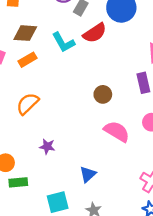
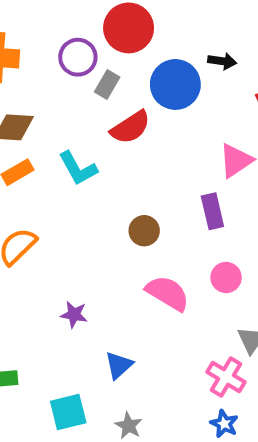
cyan L-shape: (63, 42) -> (78, 168), moved
purple star: (47, 147) -> (74, 315), moved

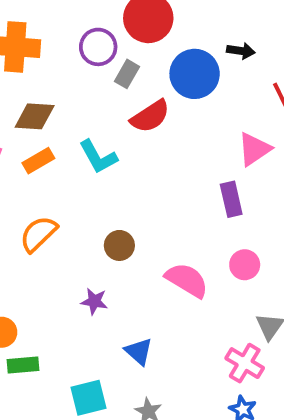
brown circle: (144, 231) -> (119, 245), moved
blue triangle: (119, 365) -> (139, 351), turned -36

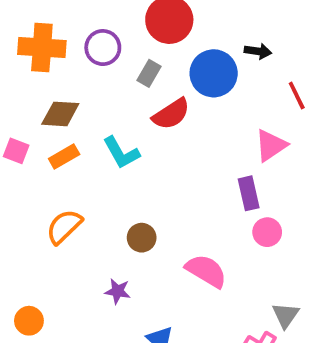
purple circle: (98, 47) -> (103, 48), moved
pink circle: (245, 265) -> (267, 232), moved

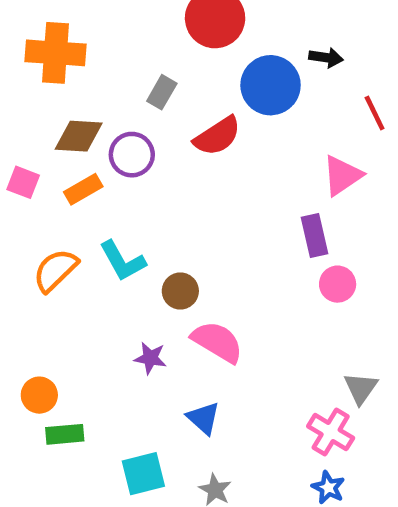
purple circle: (103, 48) -> (132, 155), moved
gray rectangle: (149, 73) -> (162, 92), moved
cyan L-shape: (121, 153) -> (123, 261), moved
orange semicircle: (64, 227) -> (55, 270), moved
pink semicircle: (206, 271) -> (217, 342), moved

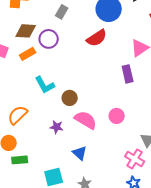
red semicircle: (217, 136) -> (97, 38), moved
orange semicircle: (55, 270) -> (18, 115), moved
pink circle: (338, 284) -> (117, 116), moved

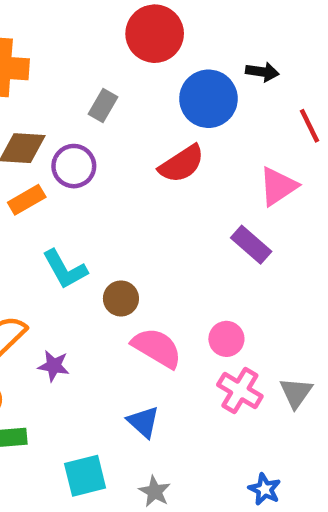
purple rectangle: (128, 74) -> (251, 245), turned -36
purple star: (57, 127) -> (54, 366), moved
pink cross: (135, 159) -> (240, 391), moved

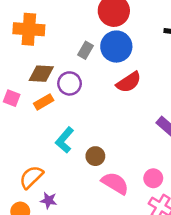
blue circle: (208, 99) -> (116, 47), moved
cyan L-shape: (65, 269) -> (65, 140), turned 70
purple star: (54, 366) -> (49, 200), moved

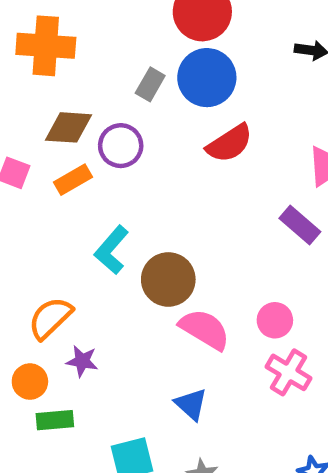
brown circle: (95, 156) -> (168, 279), size x1.5

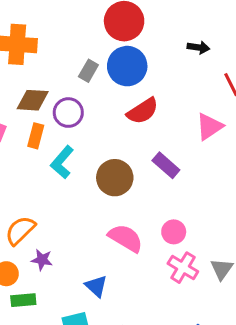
orange rectangle: (73, 180) -> (36, 136), turned -45
purple rectangle: (300, 225) -> (166, 165), moved
cyan L-shape: (112, 250) -> (62, 162), moved
brown circle: (168, 279) -> (115, 178), moved
blue triangle: (191, 404) -> (96, 286), moved

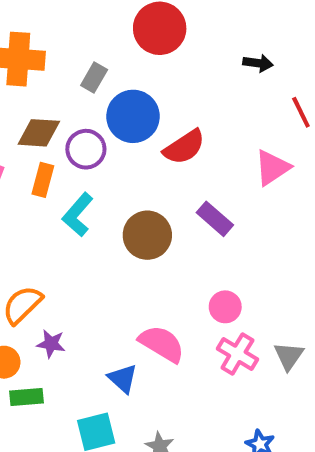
blue circle: (127, 66) -> (133, 116), moved
gray rectangle: (88, 71) -> (94, 77), moved
pink semicircle: (126, 238) -> (162, 344), moved

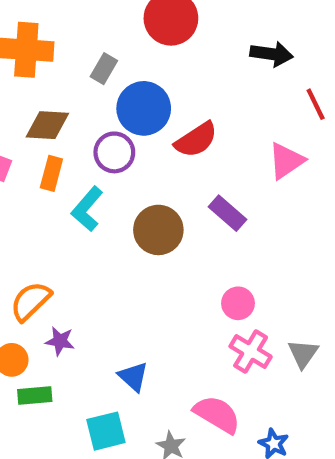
black arrow: (258, 63) -> (272, 54), size x1.4
purple circle: (86, 149) -> (114, 152), moved
pink semicircle: (162, 344) -> (217, 414), moved

